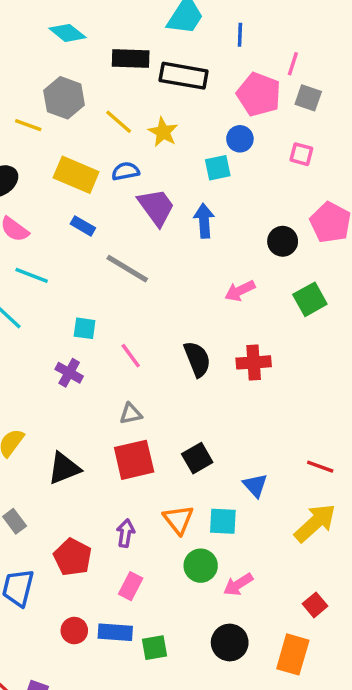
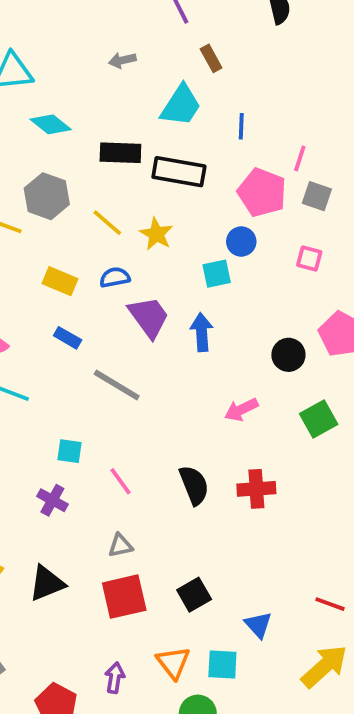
yellow rectangle: (76, 175) -> (60, 281), size x0.7
black triangle: (64, 468) -> (47, 583), moved

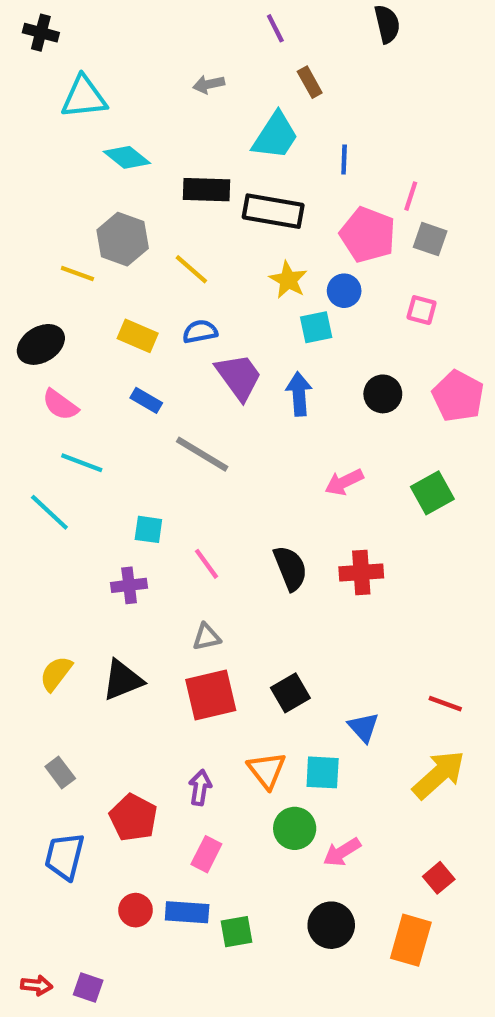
yellow star: (156, 234) -> (288, 280), moved
black circle: (288, 355) -> (383, 394), moved
purple cross: (52, 500) -> (129, 585), turned -36

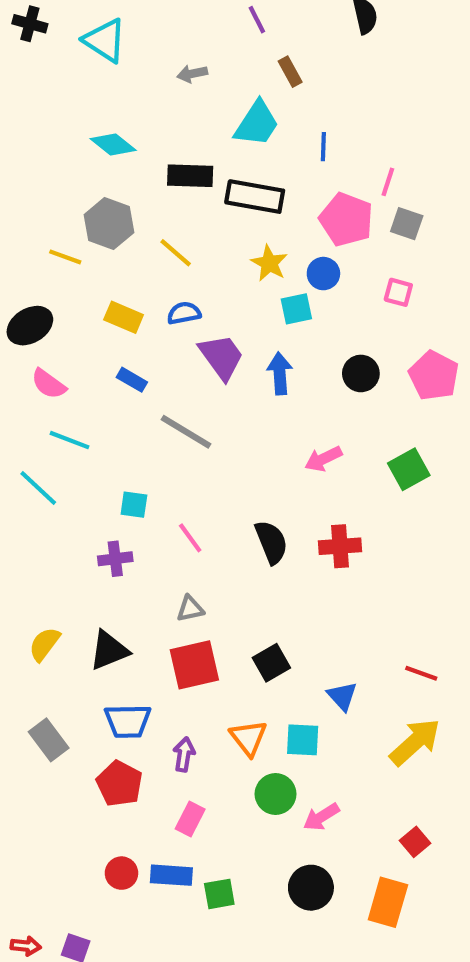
cyan triangle: (84, 97) -> (105, 40), moved, turned 39
gray rectangle: (60, 772) -> (49, 740), size x1.4
blue trapezoid: (65, 856) -> (128, 721), moved, turned -105

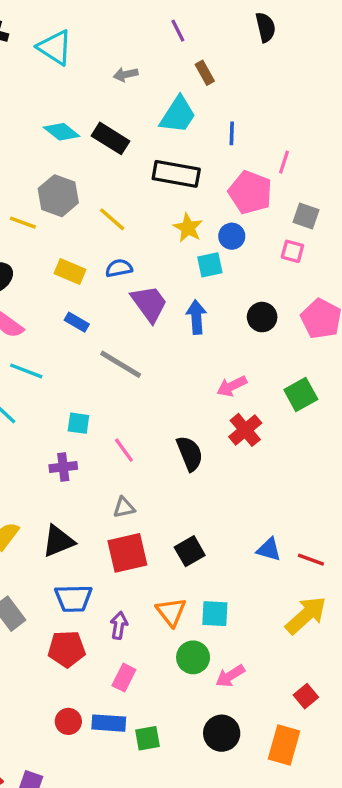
black rectangle: (190, 176) -> (110, 138), moved, turned 30
gray square: (407, 224) -> (306, 216), moved
red cross: (340, 546) -> (245, 430), moved, turned -36
blue triangle: (342, 696) -> (269, 550), moved, turned -32
red pentagon: (119, 784) -> (67, 649), turned -30

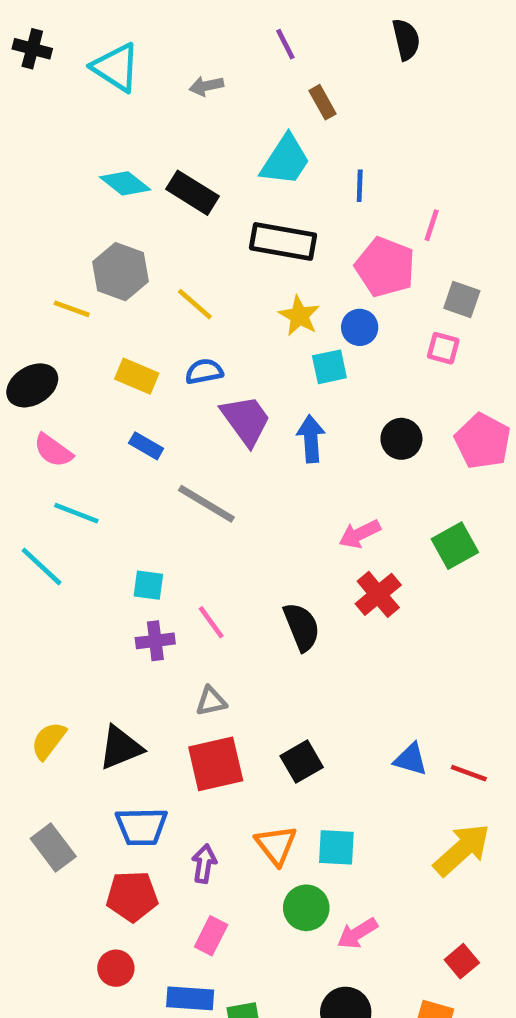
gray arrow: (126, 74) -> (206, 86), moved
purple cross: (63, 467) -> (155, 641), moved
red circle: (68, 721) -> (116, 968), moved

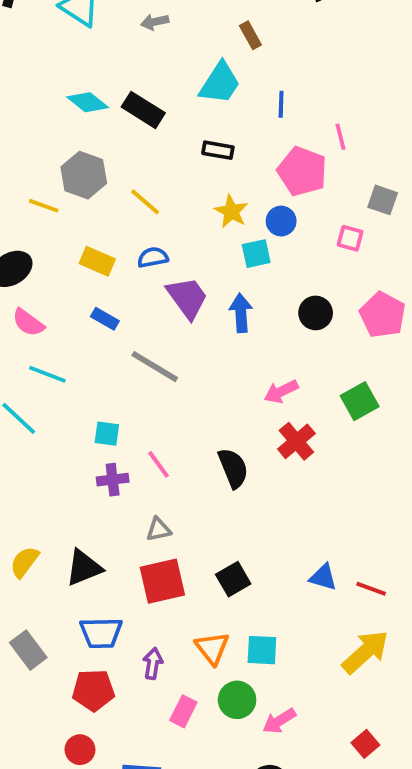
pink line: (432, 225) -> (340, 137), turned -32
black rectangle: (283, 241) -> (218, 150), size x0.6
gray square: (462, 300) -> (383, 200), moved
pink rectangle: (211, 936) -> (183, 711), moved

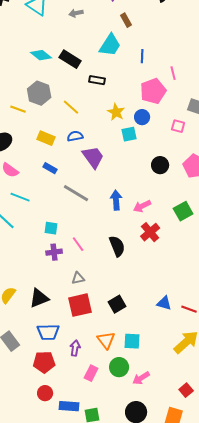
black rectangle: (218, 150) -> (97, 80), moved
pink pentagon: (302, 171) -> (153, 91), turned 30
blue arrow: (241, 313) -> (116, 200), moved
red circle: (80, 750) -> (45, 393), moved

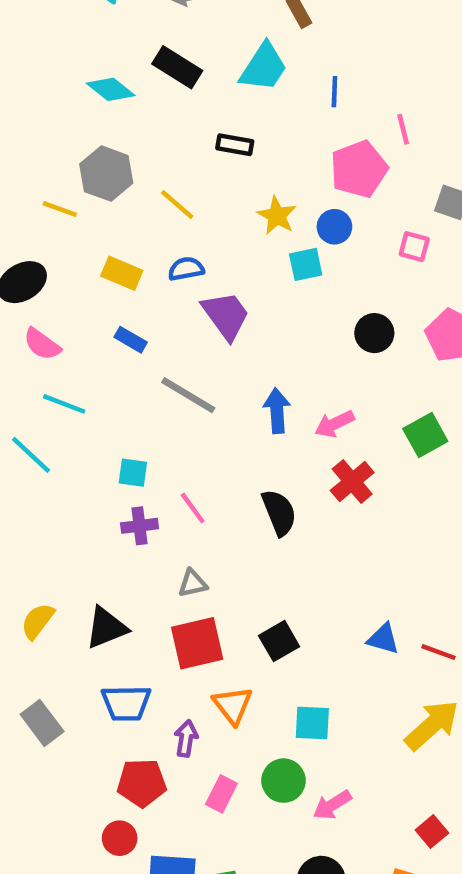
black rectangle: (70, 59) -> (177, 67), moved
orange triangle: (106, 340) -> (233, 705), moved
red pentagon: (44, 362) -> (142, 783), moved

